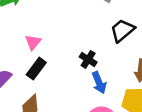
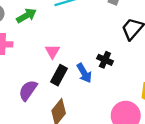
blue arrow: (99, 83) -> (84, 73), moved

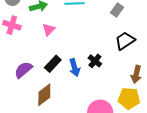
pink triangle: (52, 51) -> (49, 30), moved

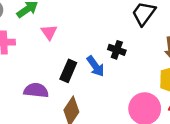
purple semicircle: (23, 70) -> (36, 90), turned 66

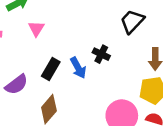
purple semicircle: (36, 90) -> (16, 85), turned 130

